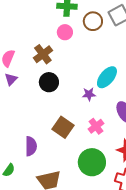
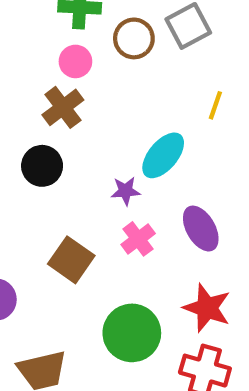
brown cross: (43, 54) -> (63, 107), moved
pink cross: (96, 126) -> (138, 239), moved

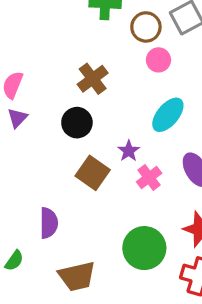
pink circle: (75, 61) -> (158, 60), moved
purple star: (126, 191) -> (129, 151), moved, turned -30
brown square: (71, 260) -> (93, 173), moved

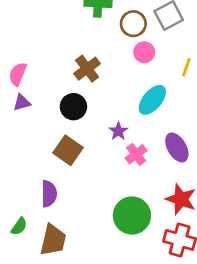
purple triangle: (17, 118) -> (22, 103), turned 30
brown square: (93, 173) -> (68, 150), moved
brown trapezoid: (77, 276) -> (53, 240), moved, turned -64

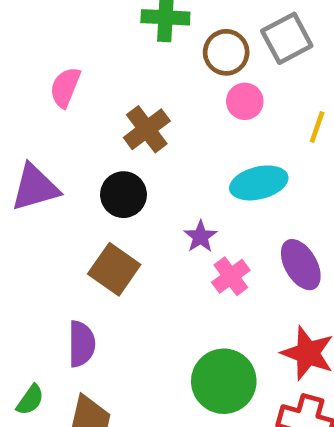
pink semicircle: (18, 74) -> (65, 87), moved
cyan ellipse: (152, 100) -> (259, 183), turned 36
purple triangle: (22, 103) -> (35, 188), size x1.6

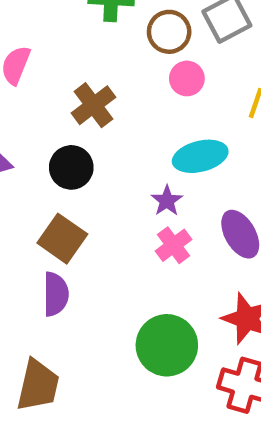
purple star: (200, 237) -> (167, 201), moved
purple semicircle: (82, 344) -> (56, 294), moved

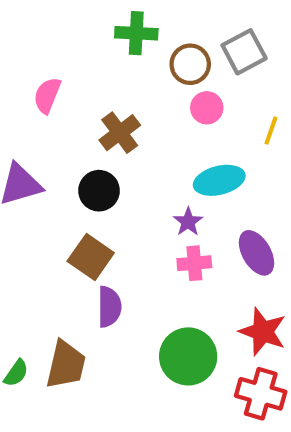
pink cross: (174, 245) -> (194, 263), turned 32
purple semicircle: (56, 294) -> (109, 307), moved
brown trapezoid: (38, 385) -> (66, 365), moved

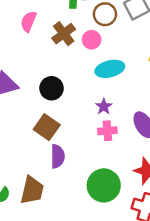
pink semicircle: (47, 95) -> (28, 21), moved
pink circle: (207, 108) -> (92, 40), moved
brown cross: (120, 133) -> (64, 34), moved
cyan ellipse: (219, 180) -> (110, 69), moved

